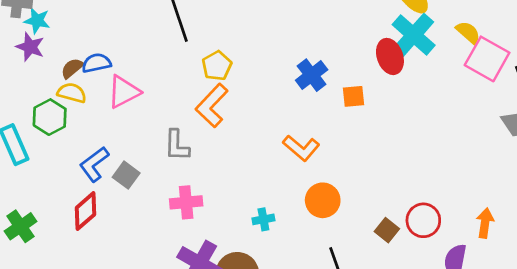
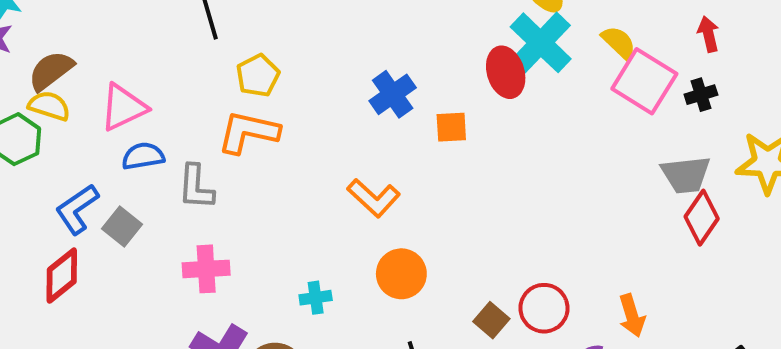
blue semicircle: (96, 63) -> (143, 156), moved
brown semicircle: (72, 68) -> (51, 71), size x1.4
orange L-shape: (212, 106) -> (248, 132), turned 57
orange arrow: (485, 223) -> (632, 316), turned 152

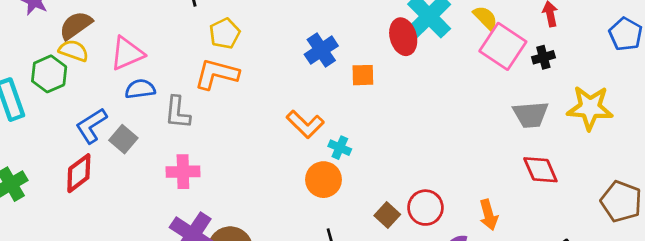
red diamond: (702, 218) -> (540, 170), moved, turned -60
cyan cross: (316, 298) -> (340, 148), moved, turned 30

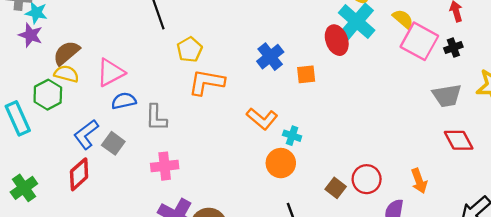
orange L-shape: (217, 74) -> (206, 82), moved

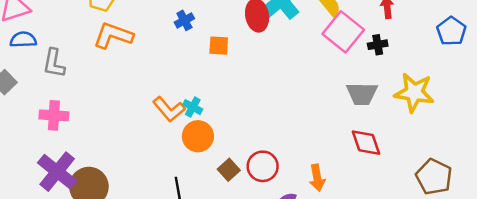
blue cross: (270, 57) -> (184, 20), size x0.7
orange L-shape: (262, 119) -> (169, 109), moved
orange circle: (281, 163) -> (198, 136), moved

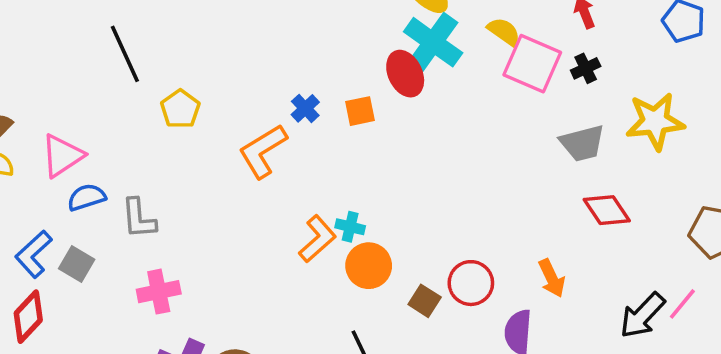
orange L-shape: (113, 35) -> (263, 151), moved, turned -36
orange square: (219, 46) -> (360, 111), moved
orange L-shape: (169, 109) -> (318, 239), turned -76

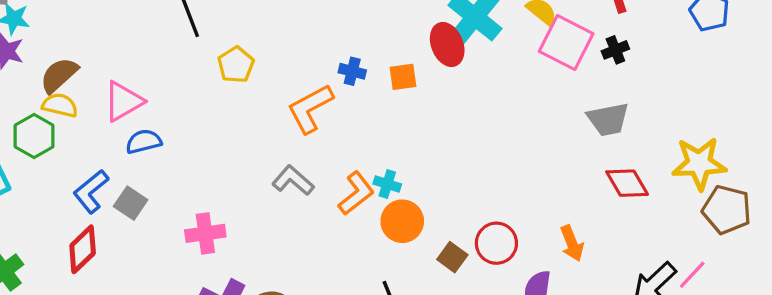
blue cross: (305, 108) -> (352, 71), turned -36
yellow star: (655, 121) -> (699, 163), moved
gray L-shape: (139, 218) -> (293, 180), moved, turned 132

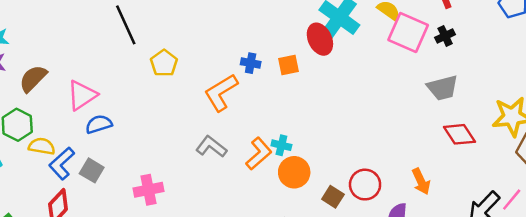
yellow semicircle: (60, 105) -> (42, 146), moved

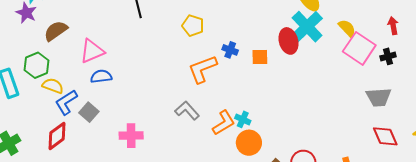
yellow pentagon: (164, 63) -> (193, 26), moved, turned -30

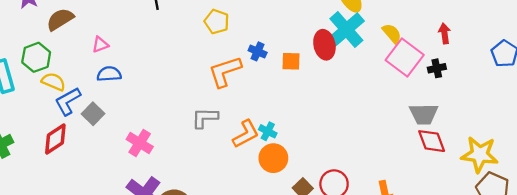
pink triangle: (92, 51) -> (100, 45), size x0.6
gray L-shape: (187, 110) -> (205, 118), turned -50
pink cross: (131, 136) -> (140, 143), turned 30
red diamond: (385, 136) -> (432, 141), moved

